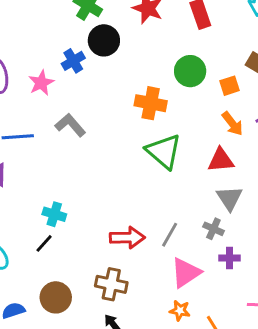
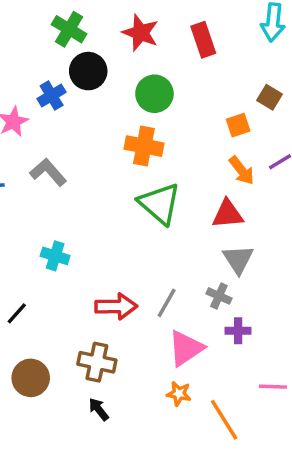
green circle: (190, 71) -> (154, 94), moved
cyan cross: (54, 214) -> (55, 256), moved

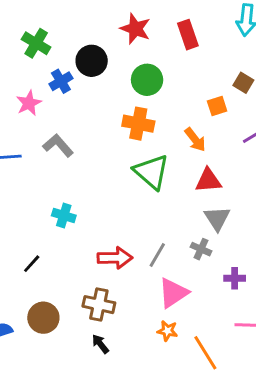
green cross: (69, 29) -> (36, 43), moved
orange arrow: (242, 170) -> (195, 140), moved
purple cross: (238, 331) -> (235, 278), moved

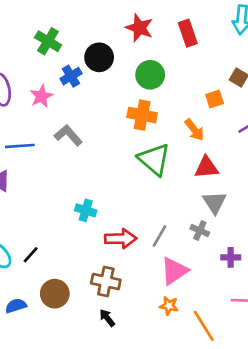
cyan cross: (64, 216) -> (86, 210), moved
black line: (32, 264) -> (31, 255), moved

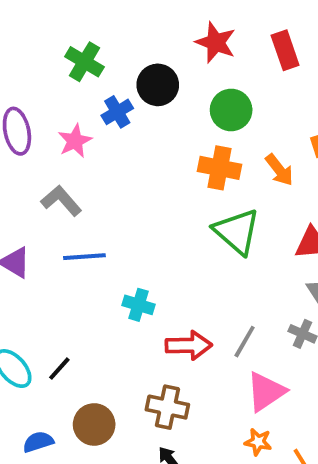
orange arrow: (194, 130) -> (279, 170), moved
gray L-shape: (68, 135) -> (61, 201), moved
blue line: (20, 146) -> (84, 257), moved

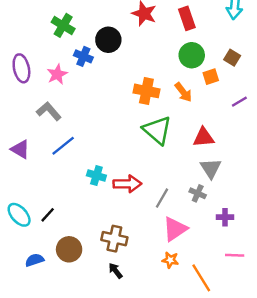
green circle: (231, 110) -> (192, 55), moved
blue cross: (117, 112) -> (83, 56), turned -36
blue line: (84, 257) -> (63, 146), turned -35
red arrow: (189, 345) -> (127, 184), moved

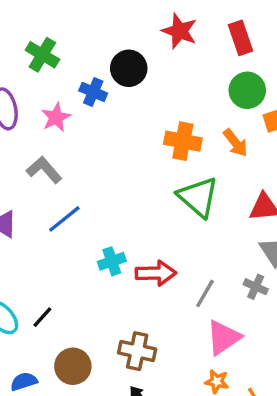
green cross: (63, 25) -> (42, 55), moved
cyan cross: (96, 175) -> (112, 261), turned -36

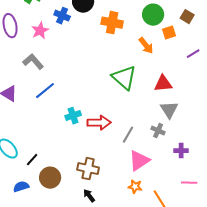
orange cross: (183, 141) -> (112, 23), moved
black line: (42, 317) -> (32, 160), moved

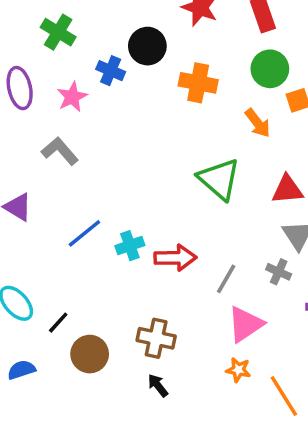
blue line: (45, 91) -> (84, 233), moved
blue semicircle: (21, 187) -> (21, 370), moved

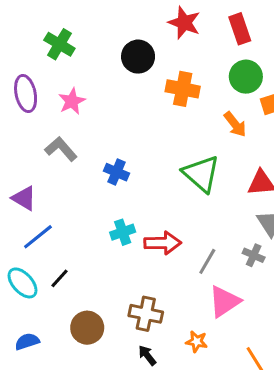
blue cross: (111, 71) -> (116, 172), moved
blue line: (84, 233) -> (38, 237), moved
black line: (58, 323) -> (59, 278), moved
orange star: (238, 370) -> (197, 341), moved

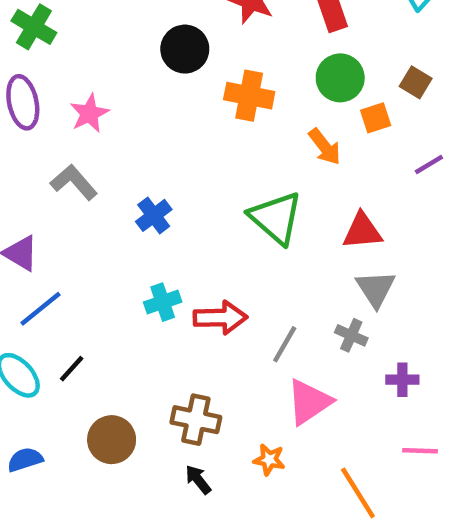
green cross: (59, 44) -> (34, 27), moved
blue cross: (116, 172) -> (154, 215), turned 30

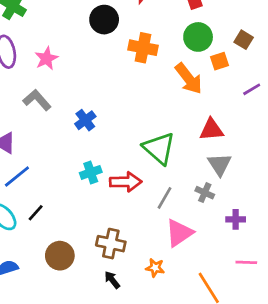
orange arrow: (325, 147) -> (189, 79), size x1.4
green triangle: (276, 218) -> (159, 148), moved

